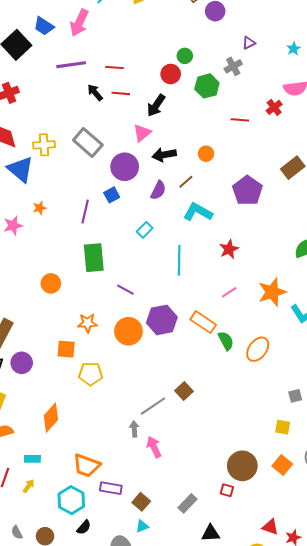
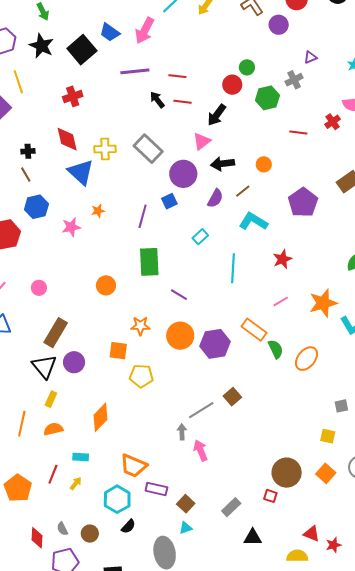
purple hexagon: (162, 320) -> (215, 344), moved

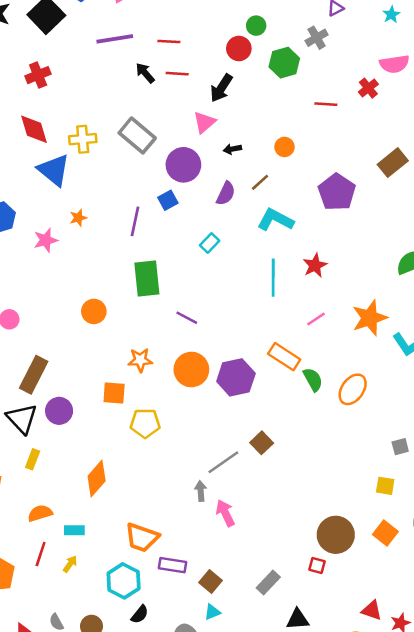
black arrow: (223, 164) -> (232, 149), size x0.6
cyan line: (233, 268) -> (273, 278), moved
orange semicircle: (53, 429) -> (40, 513), moved

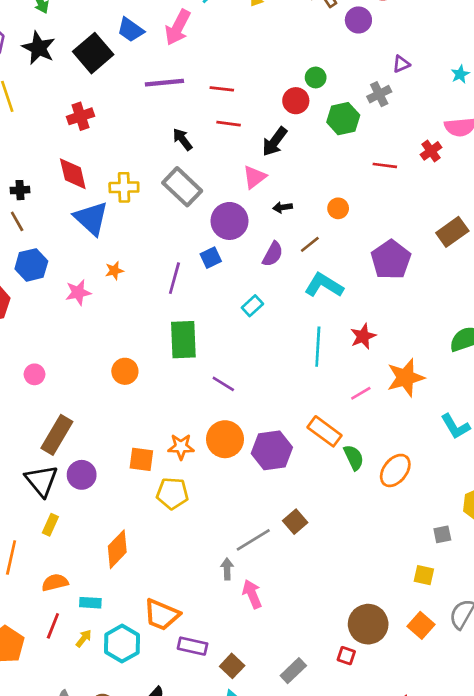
black arrow: (145, 73) -> (182, 139), moved
orange star: (370, 318) -> (406, 378), moved
orange star: (140, 360) -> (181, 447), moved
cyan hexagon: (124, 581) -> (122, 644), moved

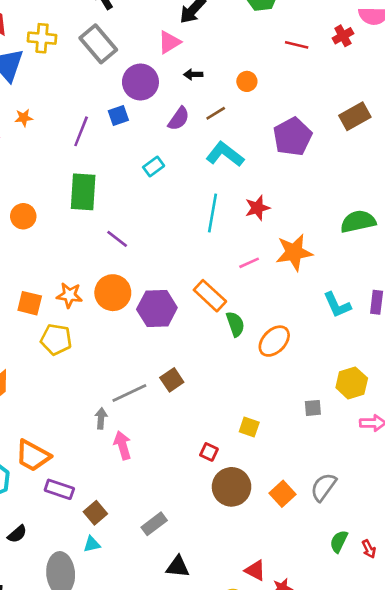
yellow square: (424, 575) -> (249, 427), moved
red square: (346, 656) -> (209, 452), moved

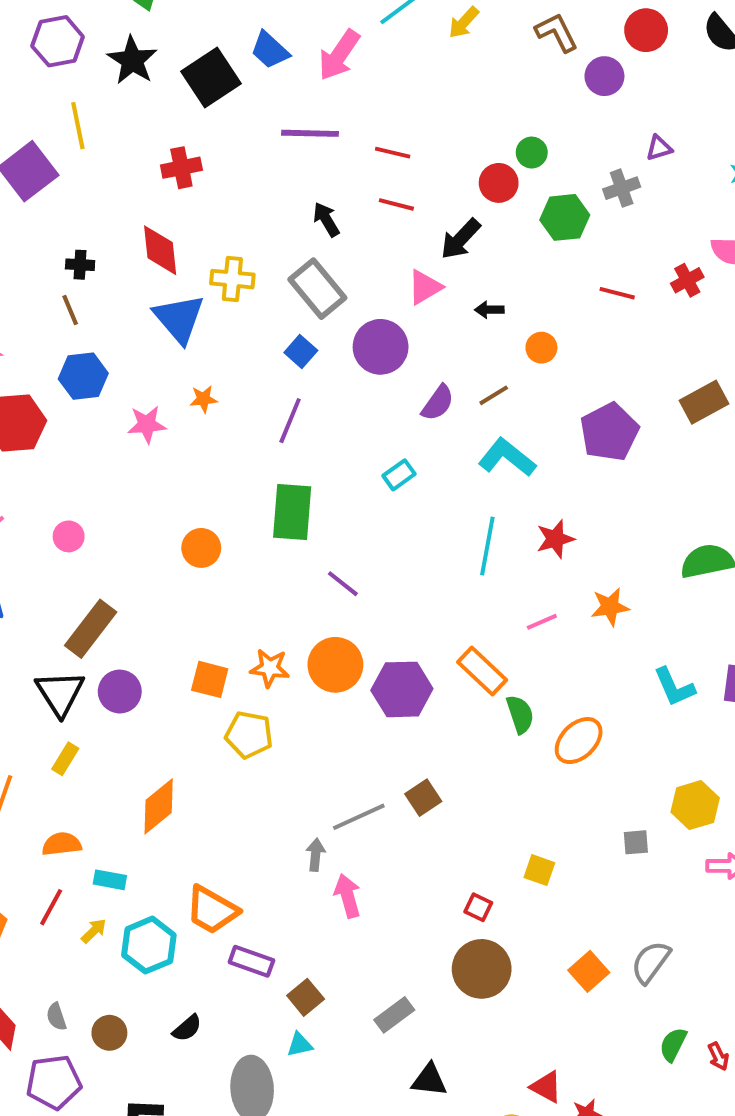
black arrow: (193, 74) -> (489, 310), moved
blue square: (118, 115) -> (301, 351), moved, turned -30
orange star: (294, 252) -> (610, 607), size x0.7
brown circle: (232, 487) -> (482, 969), moved

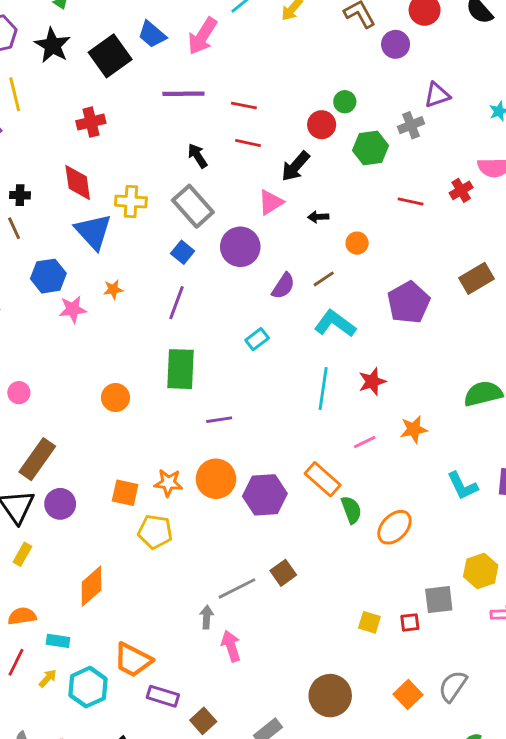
purple triangle: (659, 148) -> (437, 95), size x1.4
blue hexagon: (83, 376) -> (48, 276), moved
purple line: (343, 584) -> (219, 420), turned -45
gray square: (636, 842) -> (439, 600), size x1.5
red square: (478, 907) -> (410, 622), moved, turned -30

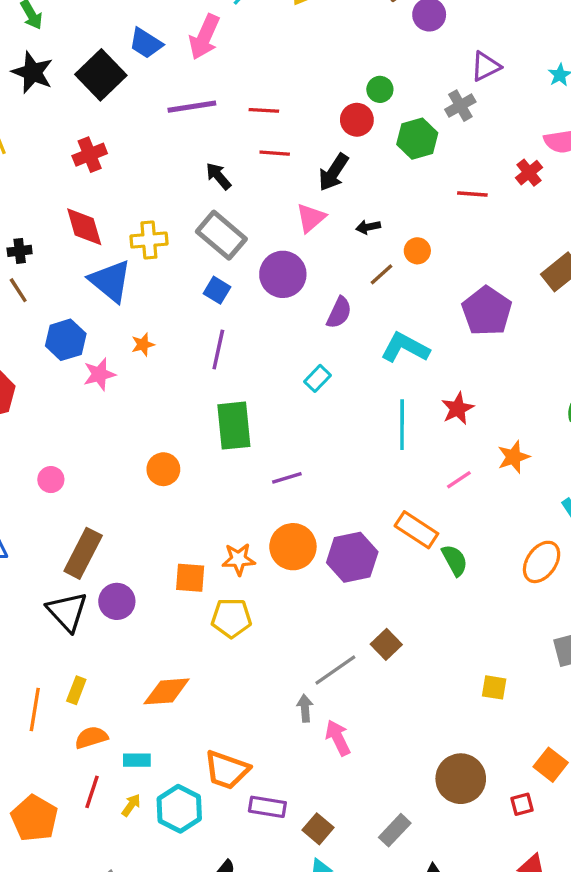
brown line: (324, 279) -> (381, 274), moved
orange ellipse: (394, 527) -> (542, 562), moved
yellow rectangle: (22, 554) -> (76, 690), moved
orange diamond: (91, 586) -> (167, 691), turned 45
red square: (410, 622) -> (522, 804), moved

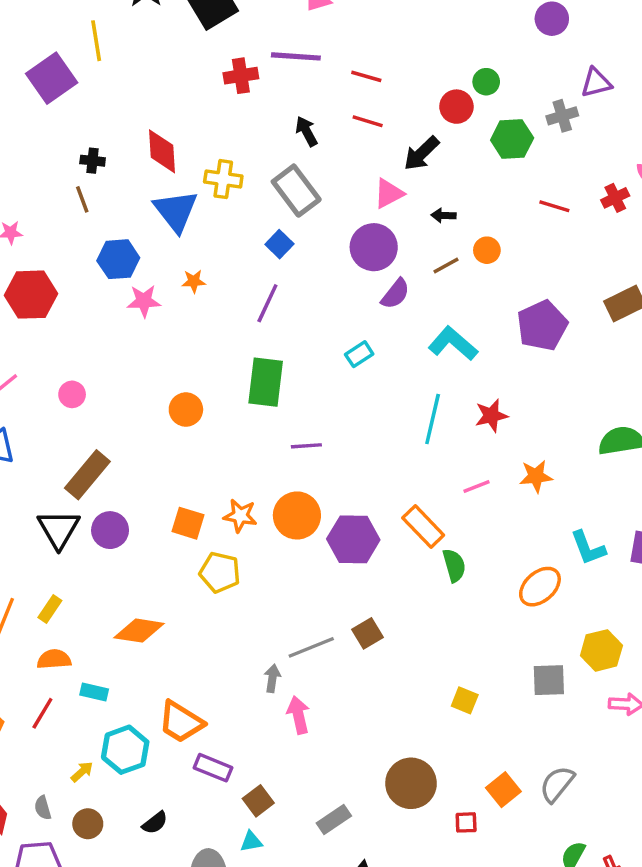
red cross: (90, 155) -> (241, 76), moved
purple circle: (283, 274) -> (374, 247), moved
yellow arrow: (131, 805) -> (82, 772), moved

